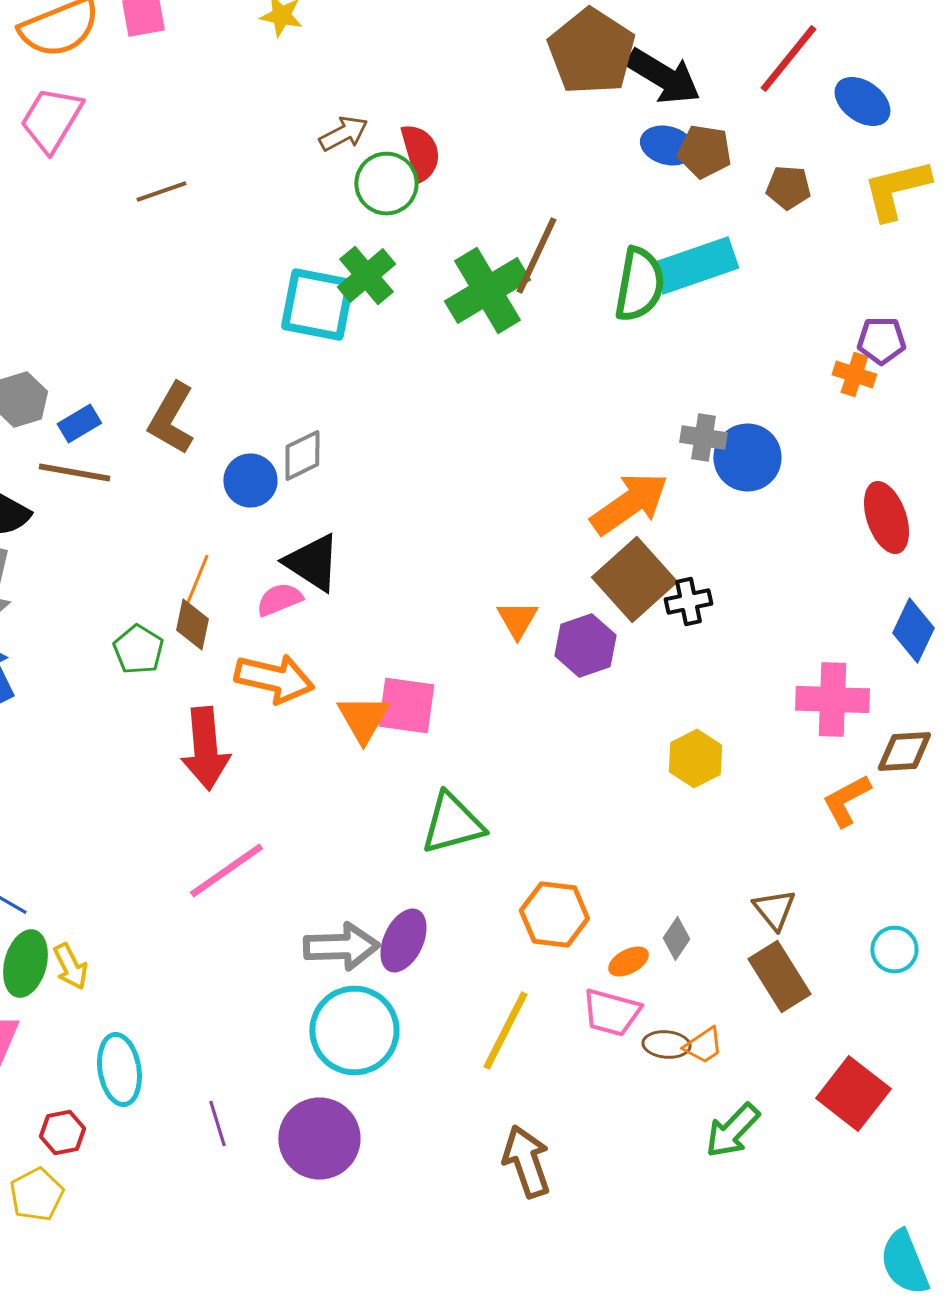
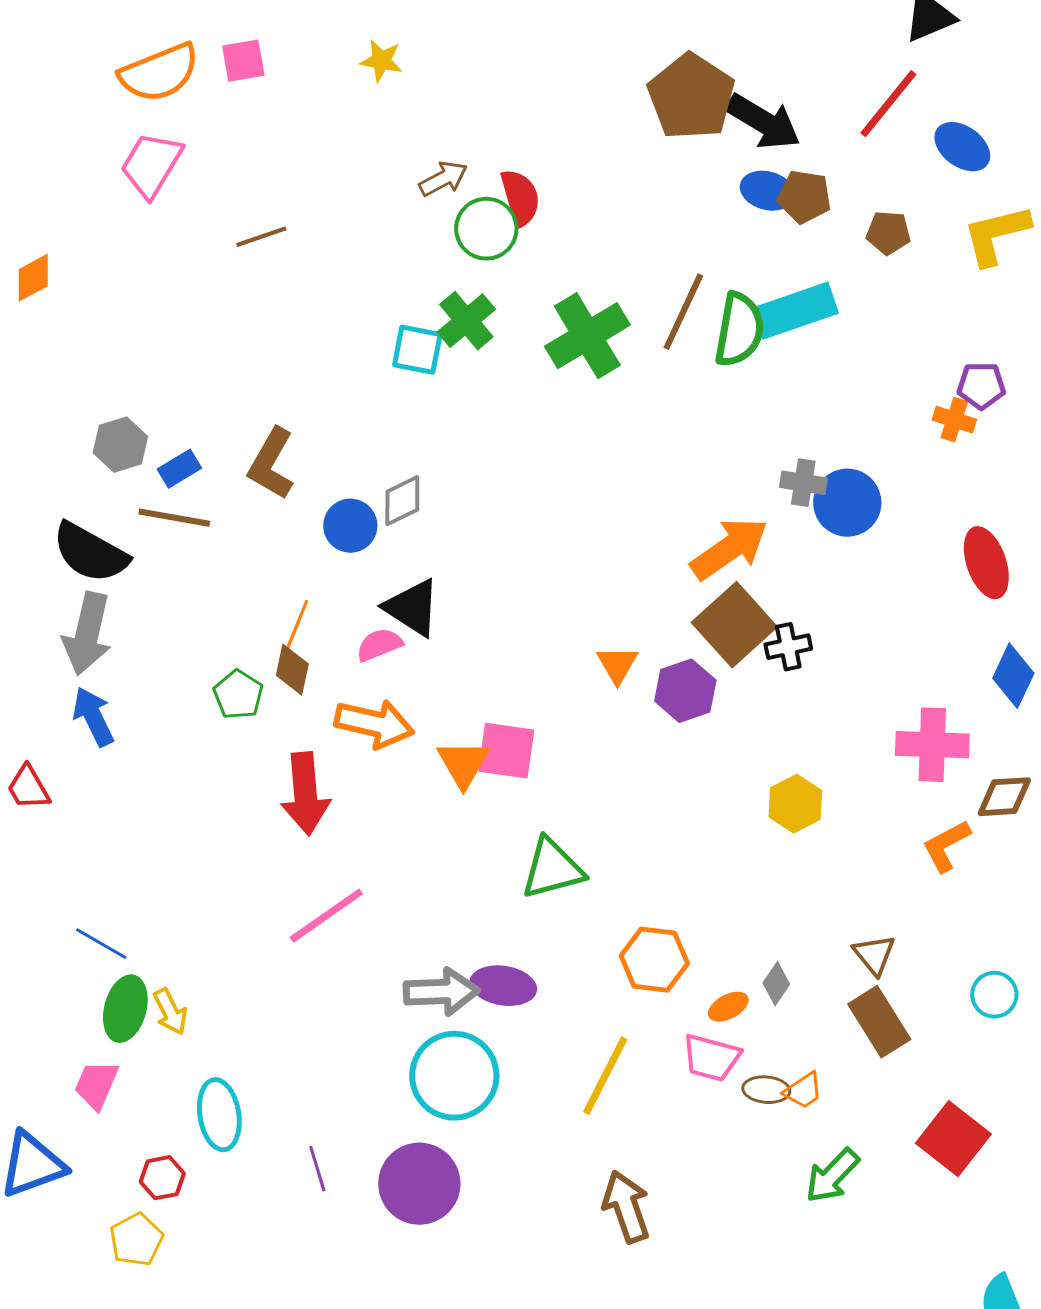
brown line: (536, 256) -> (683, 312), moved
cyan square: (317, 304) -> (417, 350), size x0.7
purple ellipse: (403, 940) -> (503, 986), turned 74

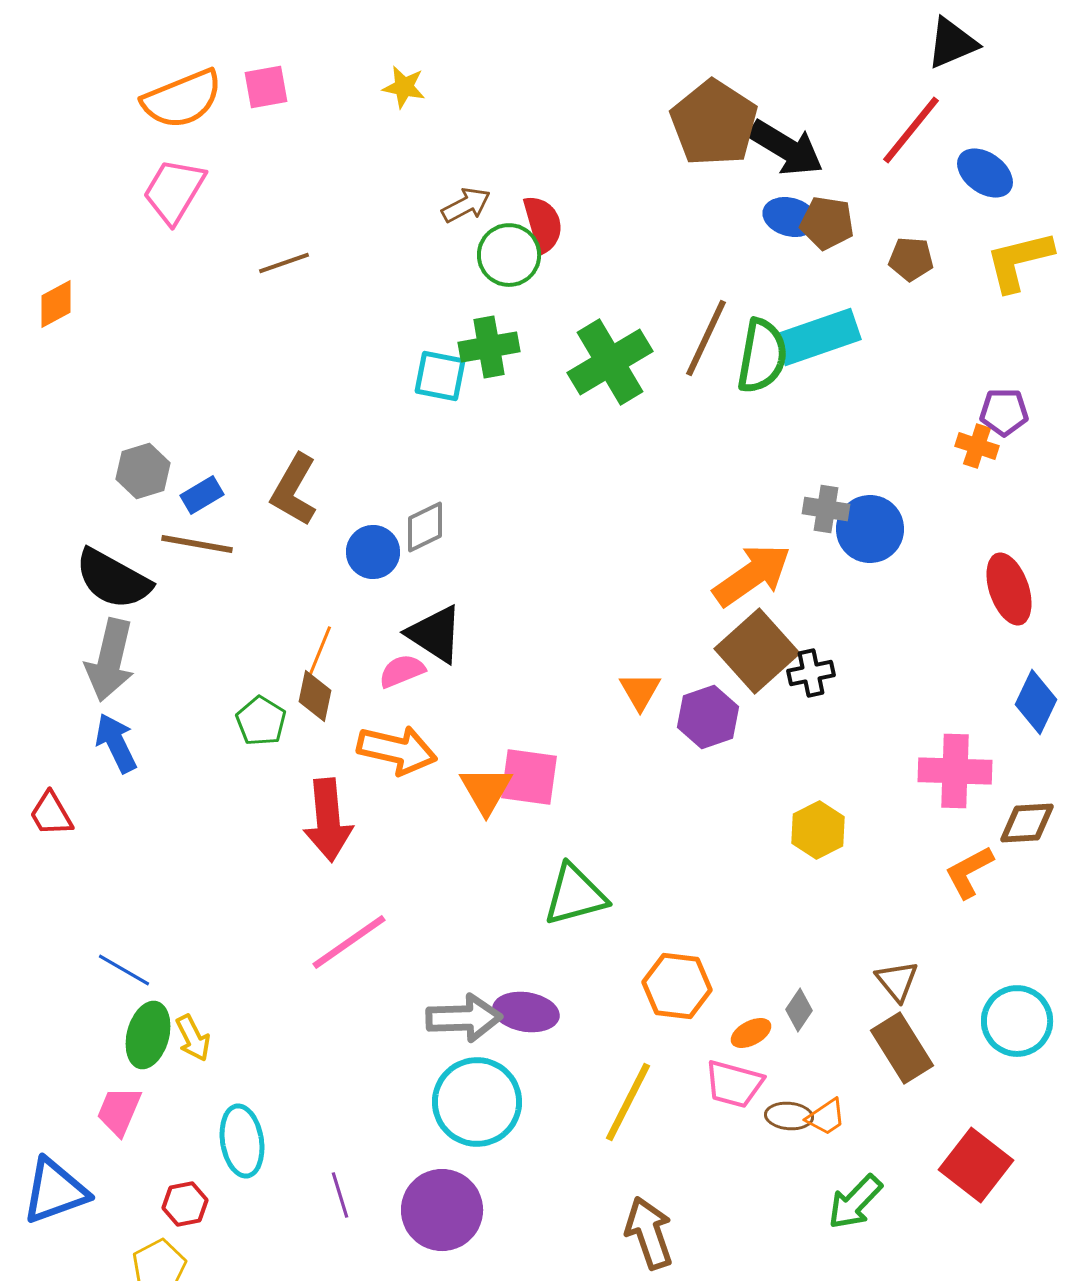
green cross: (466, 321) -> (489, 347), turned 30
cyan circle: (994, 995) -> (1017, 1021), size x1.5

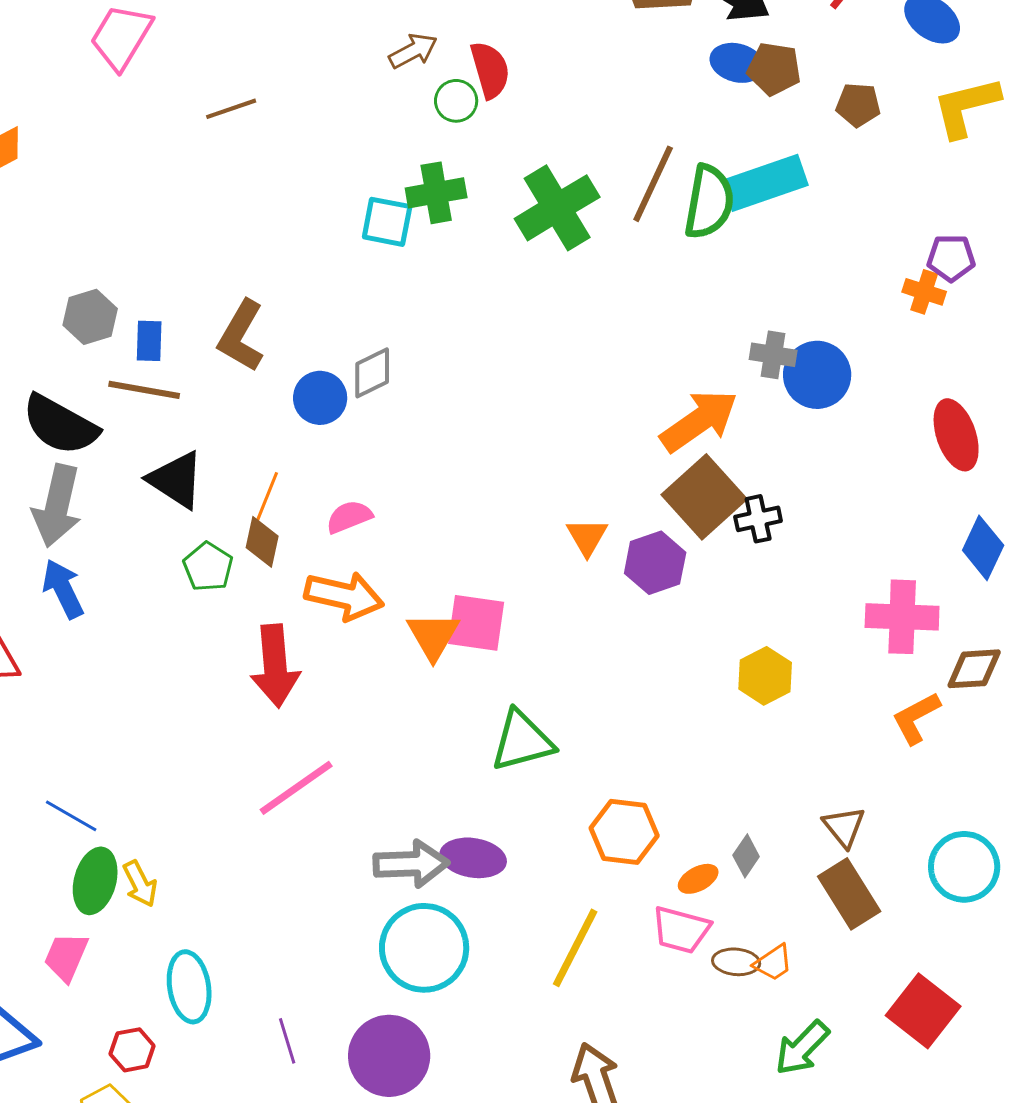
green circle: (509, 255) -> (456, 101), size x0.7
blue rectangle: (202, 495) -> (149, 341), turned -57
black triangle: (435, 634) -> (176, 480), moved

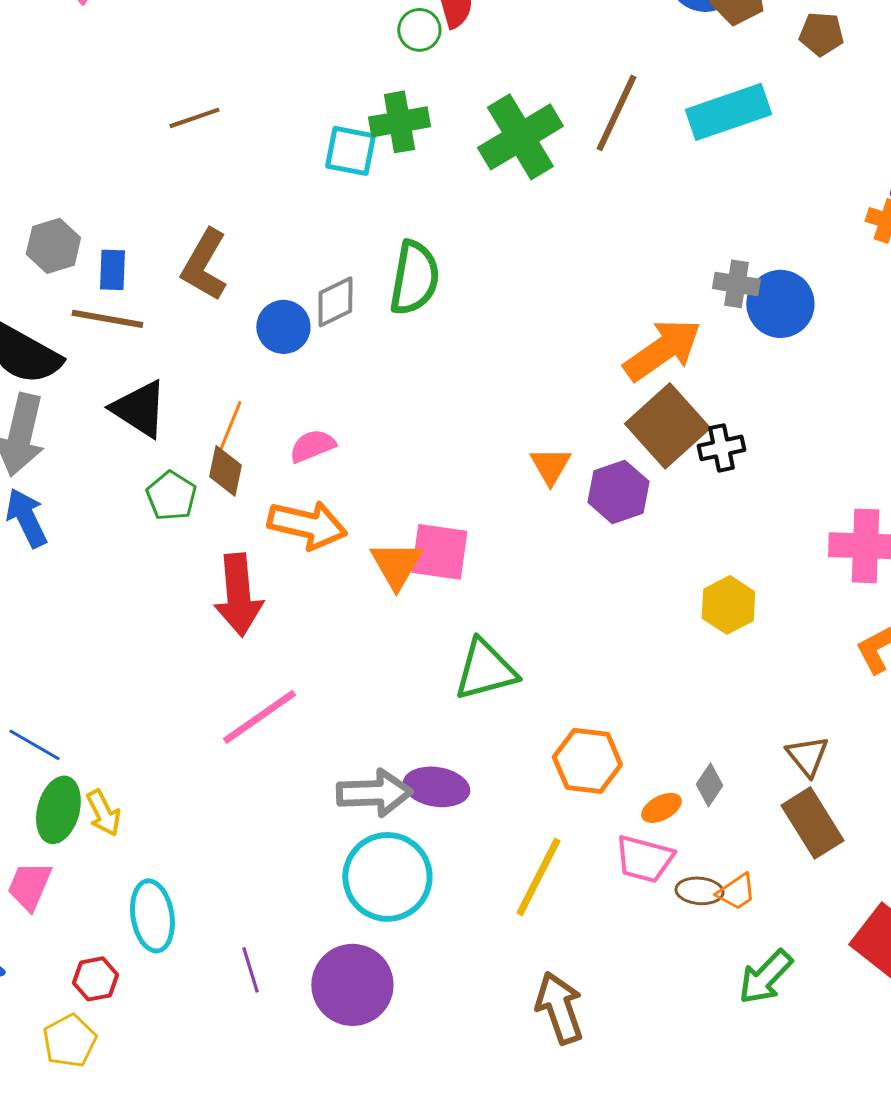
brown line: (231, 109) -> (194, 118), moved
green semicircle: (709, 202) -> (414, 278), moved

